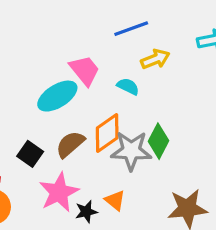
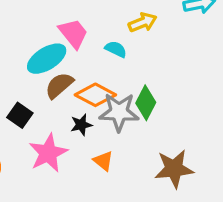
orange diamond: (107, 133) -> (95, 95), turned 63
brown semicircle: (70, 144) -> (59, 85), moved
black star: (86, 212) -> (81, 125), moved

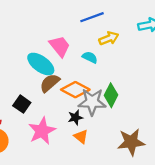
cyan ellipse: (47, 59) -> (41, 64), turned 68
black star: (81, 125) -> (75, 117), moved

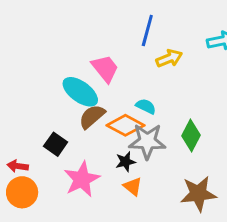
blue line: (92, 17) -> (147, 31), turned -55
cyan semicircle: (90, 57) -> (146, 106), moved
green diamond: (111, 95) -> (191, 135), moved

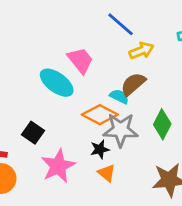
blue line: (147, 31) -> (121, 24), turned -64
brown semicircle: (92, 117) -> (133, 84), moved

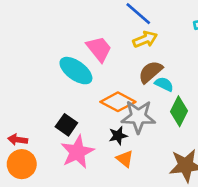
yellow arrow: (141, 51) -> (145, 39), moved
cyan semicircle: (119, 97) -> (164, 84), moved
black square: (33, 133) -> (66, 125), moved

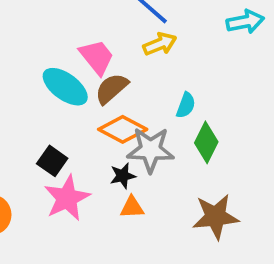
brown semicircle: (151, 72) -> (112, 89), moved
cyan semicircle: (164, 84) -> (186, 105), turned 84
orange triangle: (125, 159) -> (132, 207), turned -42

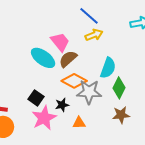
cyan semicircle: (186, 105) -> (108, 68), size x1.5
black star: (123, 176) -> (62, 105), moved
brown star: (216, 217) -> (121, 115), moved, size x0.7

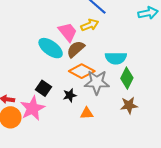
yellow arrow: (94, 35) -> (90, 25), moved
cyan semicircle: (108, 68) -> (116, 58), turned 70
pink star: (44, 118) -> (33, 108), moved

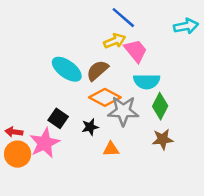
pink trapezoid: (68, 32) -> (136, 51), moved

